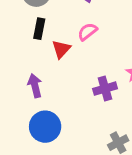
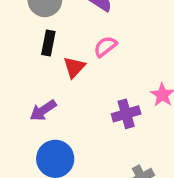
purple arrow: (35, 86) -> (43, 110), turned -110

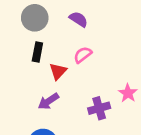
purple arrow: (43, 110) -> (48, 101), moved

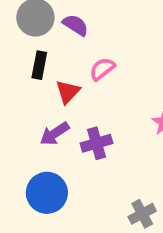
purple semicircle: (79, 19) -> (75, 25), moved
purple cross: (99, 108) -> (96, 143), moved

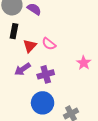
pink semicircle: (102, 69) -> (49, 44), moved, turned -104
blue circle: (47, 193) -> (43, 103), moved

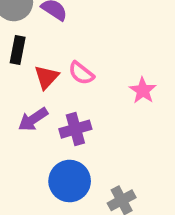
pink star: (84, 63) -> (143, 90), moved

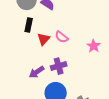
purple arrow: (33, 119) -> (37, 72), moved

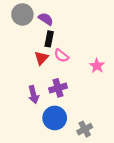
black rectangle: (29, 25) -> (49, 39), moved
purple arrow: (37, 72) -> (34, 95), turned -70

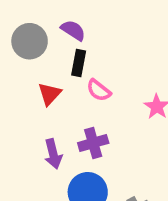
gray circle: (22, 14) -> (30, 41), moved
red triangle: (41, 58) -> (50, 94), moved

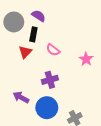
black rectangle: (79, 63) -> (33, 34), moved
purple arrow: (53, 154) -> (21, 97), moved, turned 133

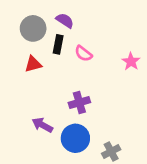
pink semicircle: (53, 50) -> (83, 54), moved
red triangle: (25, 52) -> (33, 64), moved, turned 32
pink star: (86, 59) -> (131, 62), moved

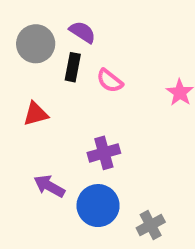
red triangle: (33, 64) -> (36, 114), moved

